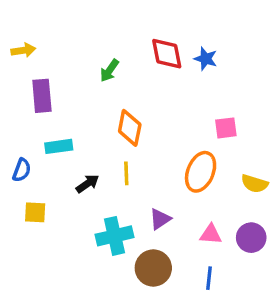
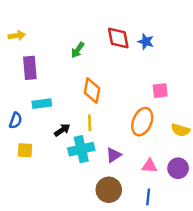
cyan cross: (114, 236) -> (81, 149), moved

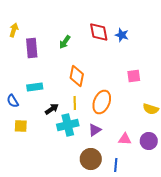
yellow arrow: (17, 36) -> (14, 30), turned -64
purple rectangle: (30, 68) -> (32, 48), moved
blue semicircle: (16, 120) -> (13, 101), turned 128
orange ellipse: (142, 122) -> (102, 102), moved
blue line: (148, 197) -> (116, 165), moved

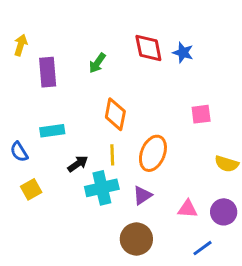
yellow square: (21, 126) -> (31, 189), turned -32
blue line: (116, 165) -> (203, 248), moved, turned 48

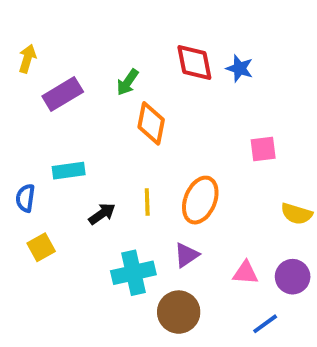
purple rectangle: (48, 72) -> (63, 94), turned 64
orange diamond: (115, 114) -> (151, 123), moved
blue semicircle: (19, 152) -> (25, 198), turned 40
cyan cross: (102, 188) -> (133, 273), moved

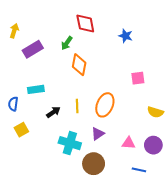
red diamond: (194, 62) -> (85, 23), moved
cyan cross: (133, 273) -> (70, 143), turned 30
blue line: (265, 324) -> (139, 170), turned 48

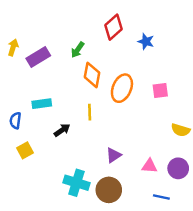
red diamond: (85, 23) -> (114, 27), moved, turned 60
yellow arrow: (14, 31) -> (13, 47), moved
orange ellipse: (105, 105) -> (122, 88), moved
yellow line: (77, 106) -> (90, 112), moved
cyan cross: (70, 143) -> (76, 183), moved

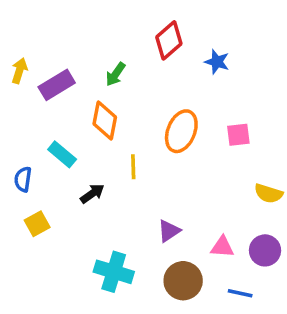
orange diamond: (92, 75) -> (105, 121), moved
cyan rectangle: (42, 104) -> (62, 154), turned 48
brown circle: (109, 190) -> (183, 281), moved

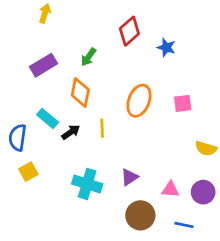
yellow arrow: (19, 71) -> (45, 13), moved
blue semicircle: (23, 179) -> (18, 138), size x1.4
black arrow: (92, 193) -> (71, 132), moved
cyan cross: (114, 272) -> (87, 184), moved

